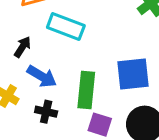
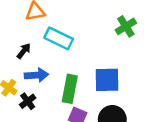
blue arrow: (42, 76) -> (36, 75), turned -40
black cross: (46, 112) -> (28, 101), moved, turned 35

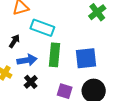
green rectangle: (70, 89) -> (55, 55), moved
black cross: (28, 101) -> (31, 82), moved

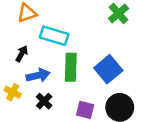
blue square: (86, 58) -> (108, 69), turned -30

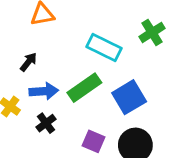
cyan rectangle: (54, 36) -> (104, 47), moved
green rectangle: (71, 67) -> (84, 88), turned 44

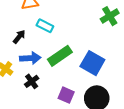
cyan rectangle: (104, 47) -> (45, 26), moved, size x0.7
blue square: (129, 97) -> (92, 63), turned -30

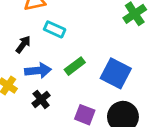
green rectangle: (60, 56) -> (75, 66), size x0.7

